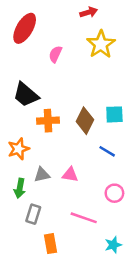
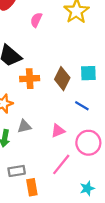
pink triangle: (70, 175) -> (58, 131), moved, turned -32
pink circle: (114, 193) -> (88, 143), size x1.5
gray rectangle: (33, 214) -> (17, 171), moved, turned 63
pink line: (84, 218) -> (61, 164), turned -70

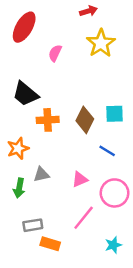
orange rectangle: (32, 187) -> (50, 244), turned -63

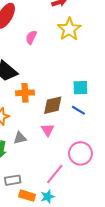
brown diamond: (85, 120) -> (53, 105), moved, turned 50
blue line: (107, 151) -> (78, 110), moved
pink triangle: (80, 179) -> (48, 130), moved, turned -40
cyan star: (113, 245) -> (48, 197), moved

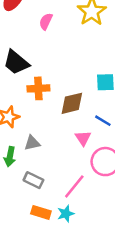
blue line: (78, 110) -> (103, 121), moved
pink triangle: (48, 130) -> (83, 138), moved
gray rectangle: (13, 180) -> (33, 180), moved, turned 35

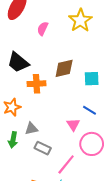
brown diamond: (72, 103) -> (64, 68), moved
gray rectangle: (33, 180) -> (43, 148), moved

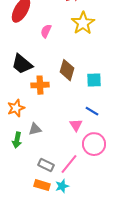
brown diamond: (64, 68) -> (67, 70), turned -60
gray rectangle: (43, 148) -> (46, 165), moved

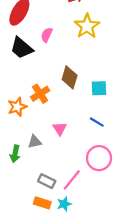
black trapezoid: (22, 64) -> (22, 48), moved
orange cross: (40, 85) -> (40, 94), turned -30
orange star: (16, 108) -> (17, 107), moved
pink triangle: (76, 125) -> (60, 129), moved

